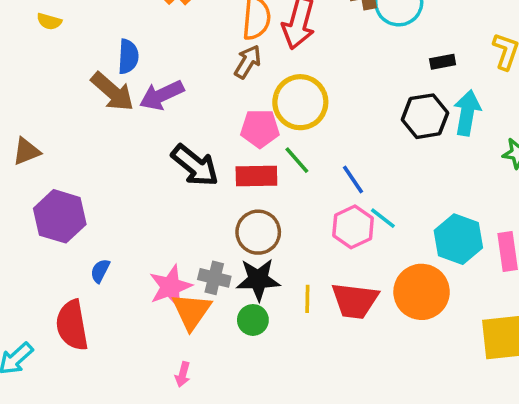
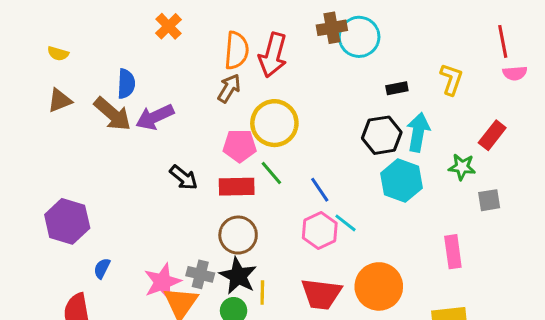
brown triangle: (26, 151) -> (60, 100), moved
black arrow: (195, 165) -> (184, 178), size x0.7
cyan hexagon: (458, 239) -> (401, 181), moved
black star: (258, 280) -> (238, 276), turned 30
yellow line: (307, 299) -> (262, 293), moved

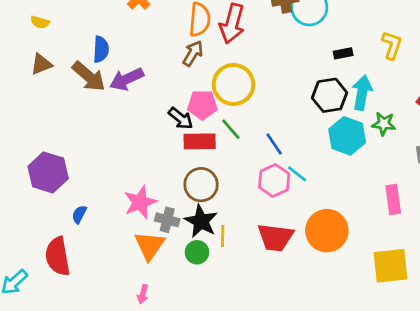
green star: (462, 167) -> (384, 124), moved
black arrow: (184, 178) -> (181, 118), moved
pink star: (162, 282) -> (140, 202), moved

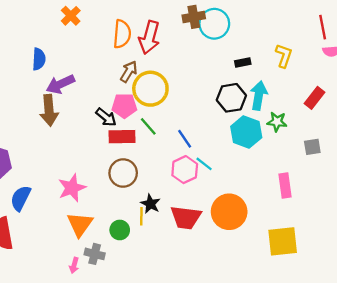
brown arrow: (193, 53) -> (129, 72), moved
brown arrow: (89, 76) -> (49, 110), moved, turned 44
blue semicircle: (79, 214) -> (21, 198), size x1.6
gray cross: (167, 220) -> (95, 254), moved
black star: (201, 221) -> (150, 204), moved, size x0.7

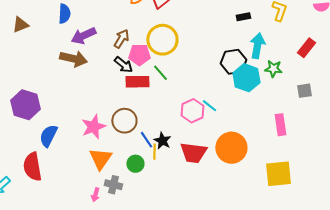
brown arrow: (129, 72) -> (121, 39), moved
black hexagon: (231, 98) -> (233, 62), moved
brown arrow: (49, 110) -> (73, 59), turned -72
blue line: (185, 139) -> (146, 140), moved
brown circle: (123, 173) -> (124, 121), moved

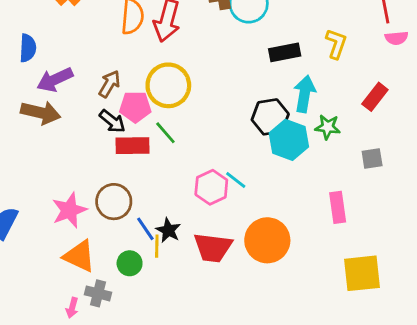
black rectangle: (243, 17) -> (285, 52), size x1.5
orange triangle: (100, 159) -> (79, 256), turned -40
yellow square: (278, 174) -> (362, 273), moved

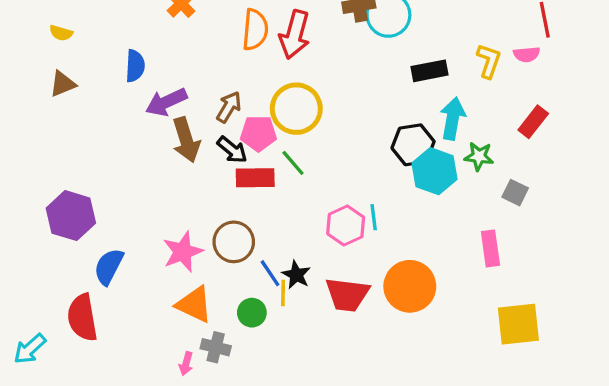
pink semicircle: (396, 38) -> (527, 54), moved
brown arrow: (41, 113) -> (186, 140), moved, turned 60
gray square: (372, 159) -> (515, 193), moved, turned 35
cyan line: (236, 180) -> (374, 217), turned 45

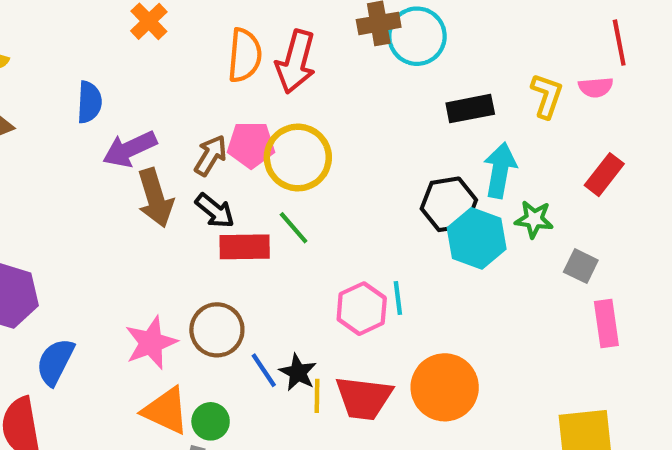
pink pentagon: (258, 133) -> (251, 145), moved
pink rectangle: (490, 248) -> (606, 323), moved
yellow line: (283, 293) -> (317, 396), moved
green circle: (252, 313) -> (211, 421), moved

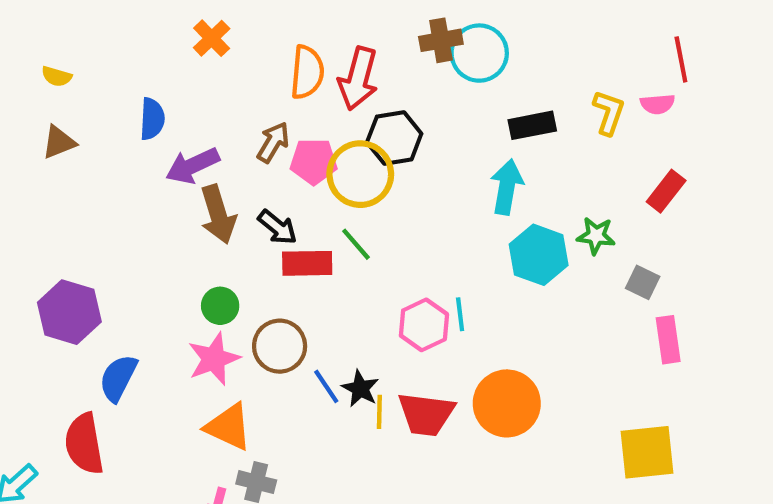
brown arrow: (211, 155) -> (273, 142), moved
cyan arrow: (500, 170) -> (507, 187), moved
black hexagon: (449, 204) -> (394, 138), moved
green circle: (211, 421) -> (220, 306), moved

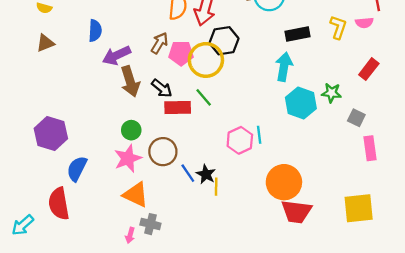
red trapezoid: (426, 414) -> (296, 212), moved

